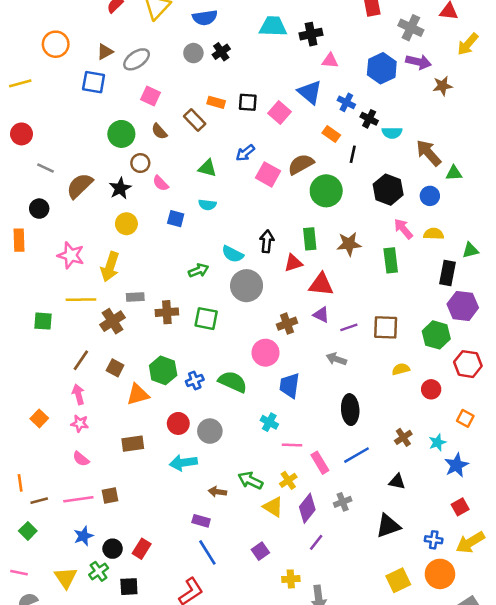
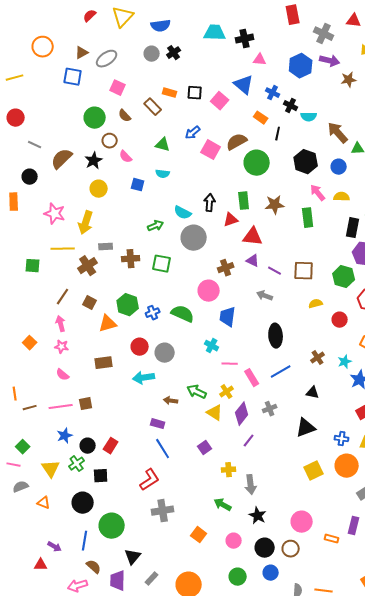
purple line: (349, 327) -> (275, 271), turned 48
green square: (28, 531) -> (23, 447), moved

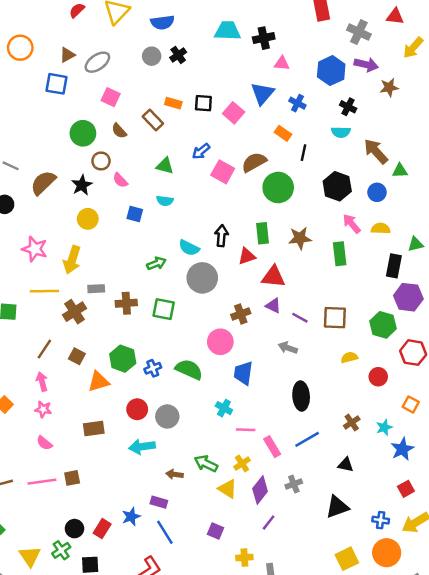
blue triangle: (244, 85) -> (263, 93), turned 30
black cross: (291, 106) -> (348, 107), moved
blue star: (65, 436) -> (131, 517), moved
purple square: (205, 448) -> (216, 531), turned -32

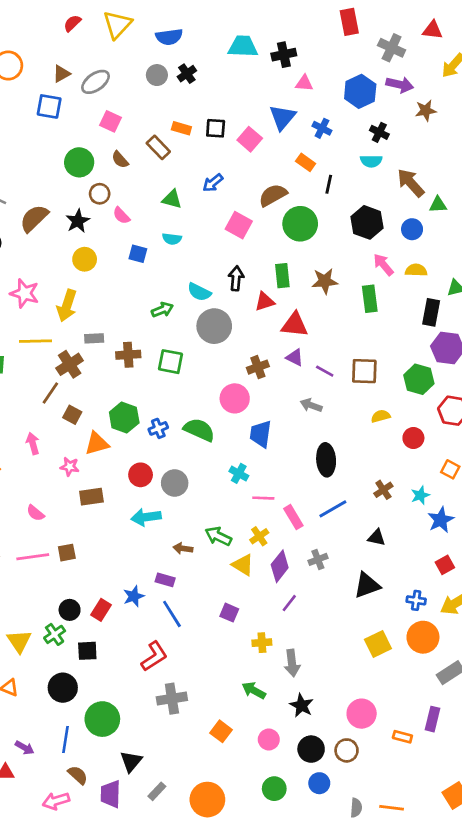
pink square: (223, 172) -> (239, 225), moved
brown line: (44, 349) -> (50, 393), moved
pink star: (43, 409) -> (70, 467), moved

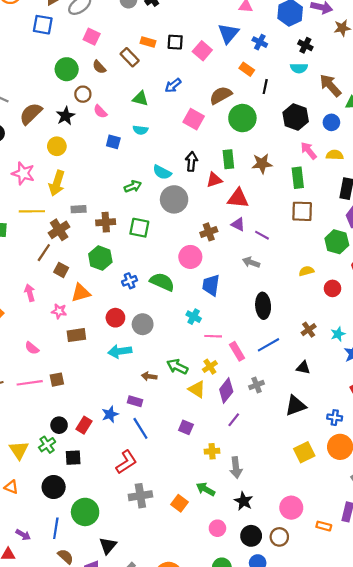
yellow circle: (85, 259) -> (57, 146), moved
brown square: (364, 371) -> (302, 211), moved
green hexagon: (124, 418) -> (100, 258), moved
orange square: (221, 731) -> (179, 503), moved

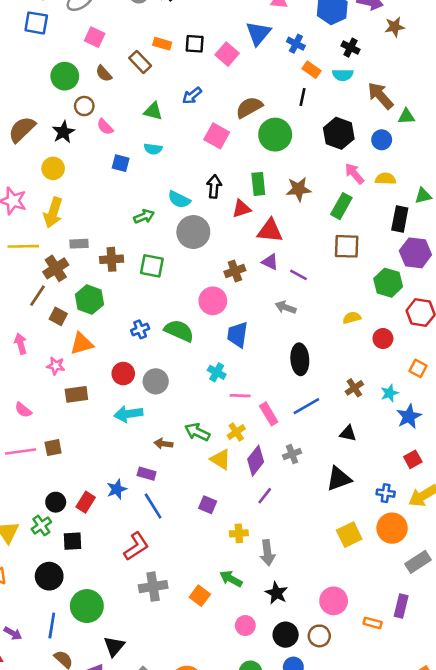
orange rectangle: (247, 69) -> (312, 70), moved
green rectangle: (298, 178) -> (341, 206), turned 36
green hexagon: (100, 258) -> (89, 300), moved

